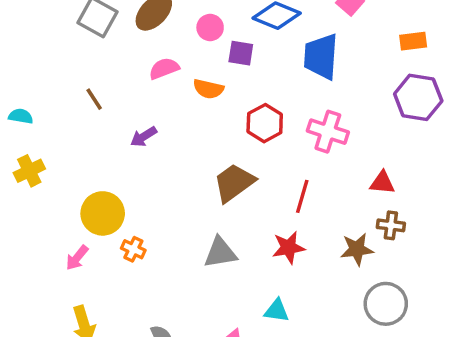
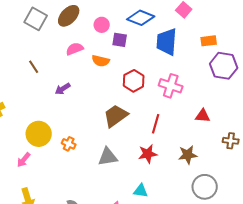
orange rectangle: (413, 41) -> (209, 41), moved
brown cross: (391, 225) -> (231, 141), moved
orange cross: (133, 249) -> (69, 144), moved

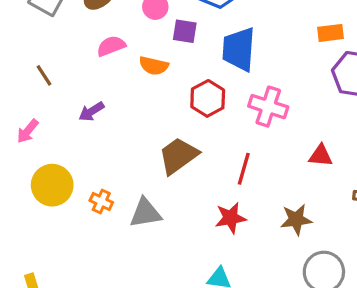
blue trapezoid: (167, 42) -> (239, 49), moved
gray triangle: (108, 157) -> (145, 213), moved
pink arrow: (24, 160) -> (28, 131), moved

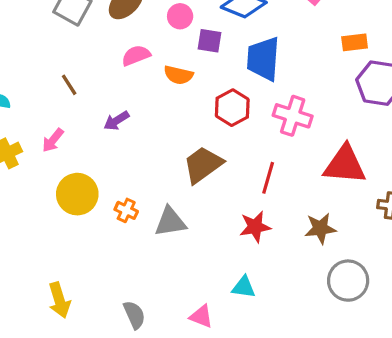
red triangle: (321, 156) -> (345, 165), size x1.8

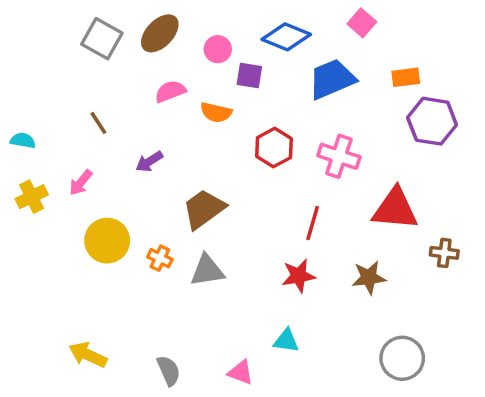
blue trapezoid: (263, 59) -> (332, 79), moved, turned 63
brown trapezoid: (203, 165) -> (204, 209), moved
gray circle: (348, 281) -> (402, 358), moved
yellow arrow: (59, 300) -> (88, 355), turned 132

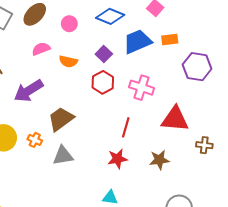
purple square: (249, 76) -> (104, 54), moved, turned 35
orange rectangle: (406, 77) -> (170, 39), moved
purple arrow: (149, 162) -> (28, 91), size x1.8
orange cross: (160, 258) -> (35, 140), moved

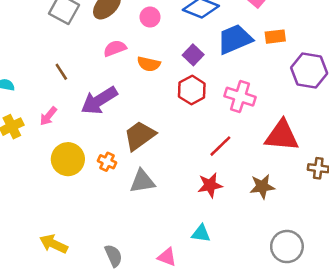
red line: (126, 127) -> (220, 146), turned 30

